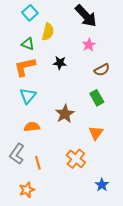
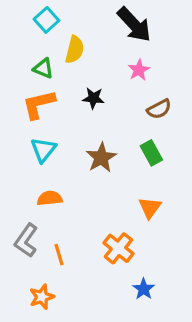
brown star: (65, 114) -> (101, 158), moved
blue star: (102, 185) -> (143, 289), moved

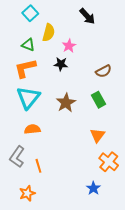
black arrow: (134, 25) -> (87, 16), size x0.7
pink star: (139, 70) -> (69, 46), moved
cyan triangle: (43, 150) -> (28, 98), size x1.4
orange cross: (118, 248) -> (109, 162), moved

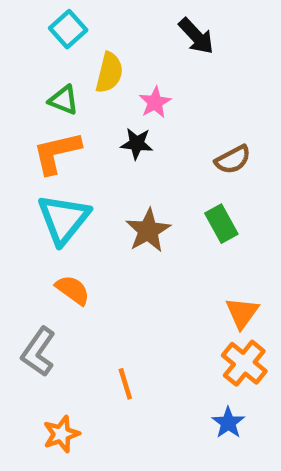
orange semicircle: (32, 129) -> (73, 290), turned 42
orange triangle: (97, 135) -> (242, 313), moved
orange line: (38, 166) -> (125, 384), moved
blue star: (93, 188) -> (228, 423), moved

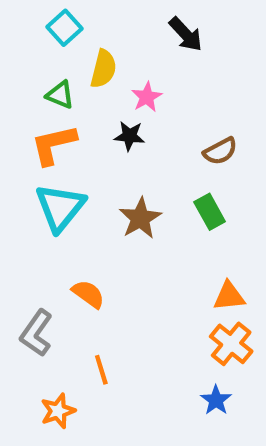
orange semicircle: (73, 290) -> (88, 294), moved
orange triangle: (242, 313) -> (229, 296), turned 48
orange line: (125, 384) -> (101, 370), moved

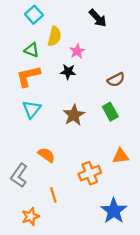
cyan triangle: (60, 207) -> (32, 109), size x0.7
orange cross: (231, 344) -> (90, 173), moved, turned 30
blue star: (216, 400) -> (114, 211), size x1.6

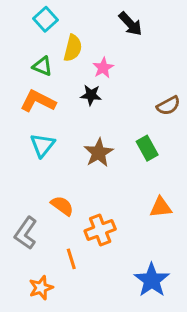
orange L-shape: (28, 76) -> (38, 101), turned 40
brown semicircle: (116, 80) -> (168, 106), moved
orange cross: (90, 173) -> (100, 230), moved

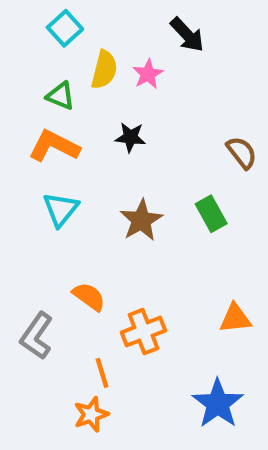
pink star: (103, 68) -> (148, 74), moved
brown semicircle: (168, 106) -> (242, 153), turned -100
orange triangle: (161, 207) -> (235, 318), moved
orange star: (41, 288) -> (91, 414), moved

